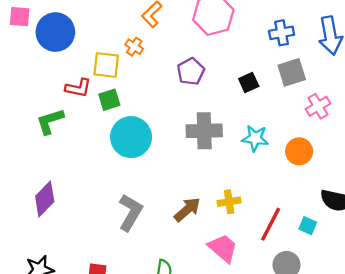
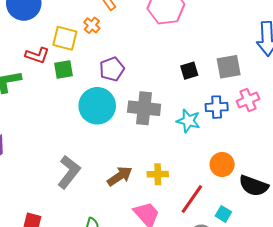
blue cross: (282, 33) -> (217, 107), moved
purple pentagon: (191, 71) -> (112, 69), moved
cyan circle: (131, 137) -> (97, 106), moved
orange circle: (299, 151) -> (222, 164), moved
cyan square: (308, 226) -> (223, 214), moved

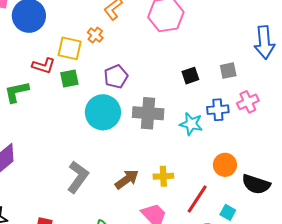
gray square: (229, 67) -> (228, 71), size x0.7

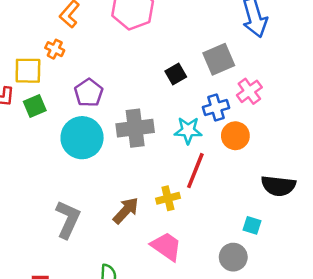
gray square: (228, 71) -> (219, 59), size x1.5
orange circle: (225, 165) -> (235, 136), moved
red line: (197, 199) -> (195, 171), moved

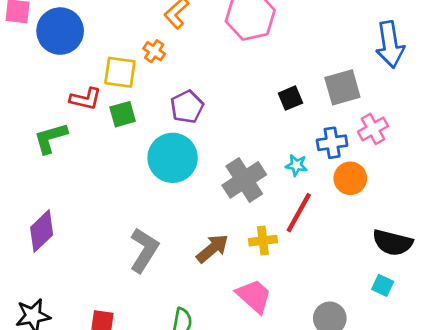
gray cross: (135, 128) -> (244, 180), moved, turned -33
cyan star: (188, 130) -> (296, 165), size x0.7
cyan square: (252, 225) -> (383, 285), moved

